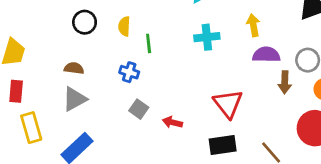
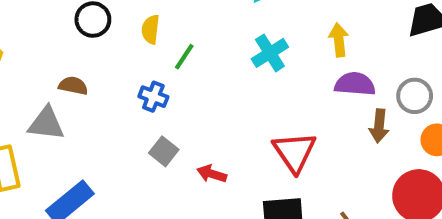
cyan cross: (207, 37) -> (270, 53), turned -30
green line: (149, 43) -> (184, 57), turned 36
gray triangle: (74, 99) -> (46, 124), moved, turned 32

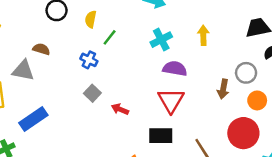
purple semicircle: (355, 84) -> (175, 68), moved

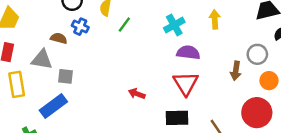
blue cross: (89, 60) -> (80, 27), moved
gray square: (92, 93) -> (66, 76), moved, turned -35

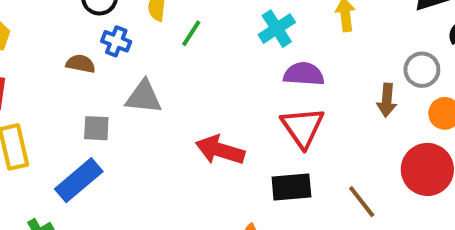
gray triangle: (42, 60) -> (144, 97), moved
red arrow: (137, 94) -> (220, 150), size x1.6

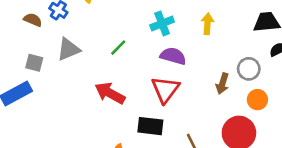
green line: (191, 33) -> (118, 48), moved
gray triangle: (144, 97) -> (68, 49), turned -40

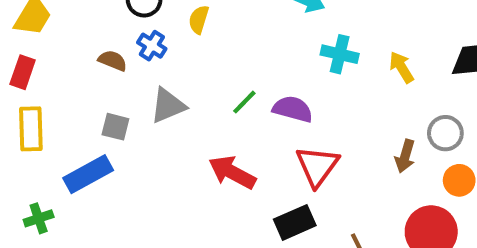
cyan cross: (162, 23) -> (340, 54), moved, turned 35
yellow arrow: (207, 24) -> (401, 67), moved, turned -36
purple semicircle: (173, 56) -> (293, 109), moved
black rectangle: (150, 126) -> (295, 222), turned -30

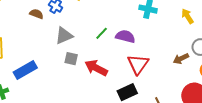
yellow arrow: (401, 67) -> (187, 16), moved
gray square: (115, 127) -> (71, 59), moved
brown arrow: (405, 156) -> (181, 59), turned 49

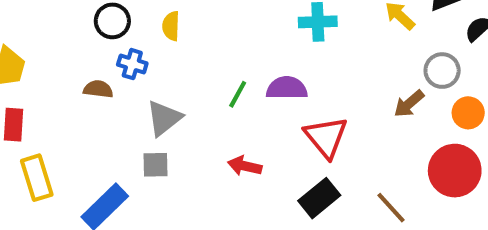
gray square: (71, 59) -> (155, 165), moved
red arrow: (96, 68) -> (245, 166), size x0.7

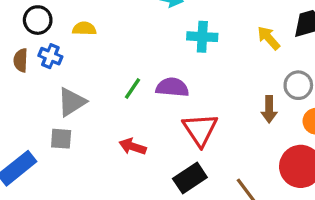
yellow semicircle: (171, 26) -> (84, 29), turned 85
brown semicircle: (98, 89) -> (21, 60), moved, turned -100
brown arrow: (409, 104) -> (269, 109), turned -55

